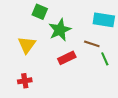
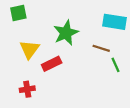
green square: (40, 12) -> (18, 13), moved, turned -35
red rectangle: (67, 58) -> (52, 64), moved

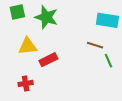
green star: (66, 33) -> (46, 17), moved, turned -30
yellow triangle: (29, 49) -> (28, 46), turned 48

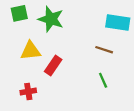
red rectangle: (48, 60) -> (53, 66), turned -30
green line: (108, 61) -> (103, 80), moved

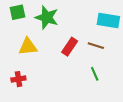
red rectangle: (53, 66) -> (70, 47), moved
red cross: (28, 92) -> (18, 79), moved

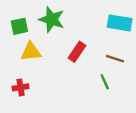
green square: (17, 12) -> (19, 26), moved
brown line: (96, 46) -> (115, 59), moved

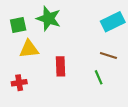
cyan rectangle: (120, 23) -> (113, 22), turned -35
red rectangle: (77, 52) -> (61, 66), moved, turned -36

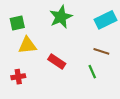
green star: (49, 18) -> (61, 17), moved, turned 30
red rectangle: (61, 66) -> (57, 62), turned -54

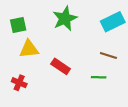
green line: (92, 72) -> (99, 77), turned -64
red cross: (18, 77) -> (19, 83), turned 32

